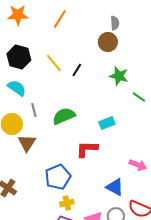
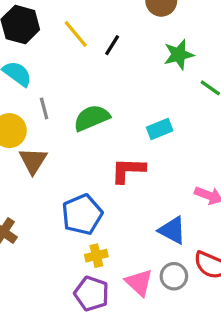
green star: (119, 76) -> (179, 55), turned -30

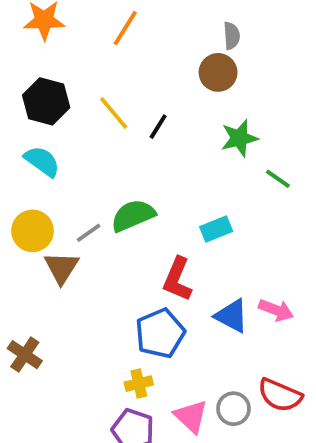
gray line: (44, 108) -> (89, 233), moved, turned 70
red L-shape: (128, 170) -> (177, 279), turned -69
blue pentagon: (82, 214) -> (160, 333), moved
blue triangle: (172, 230) -> (232, 316), moved

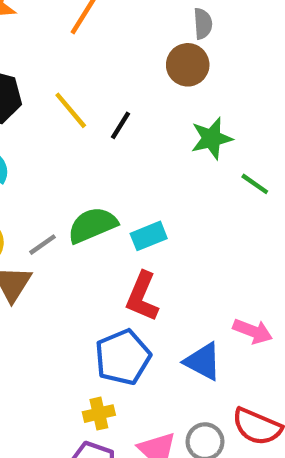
cyan rectangle: (216, 229) -> (149, 236), moved
blue triangle: (232, 316) -> (203, 362), moved

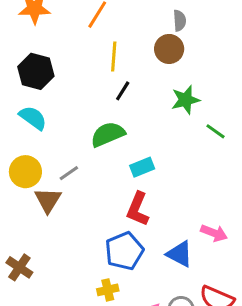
yellow line: (71, 110) -> (114, 56), moved, turned 44
green semicircle: (92, 225) -> (108, 134), moved

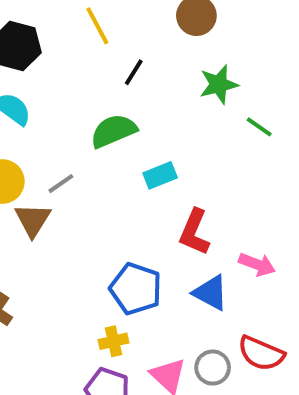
yellow line: (114, 56) -> (97, 26), moved, turned -32
red L-shape: (138, 209) -> (194, 232), moved
blue pentagon: (124, 251) -> (136, 289), turned -30

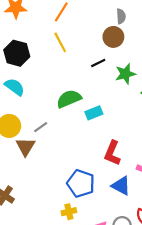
black line: (134, 72) -> (98, 63), moved, turned 32
cyan rectangle: (160, 175) -> (94, 113), moved

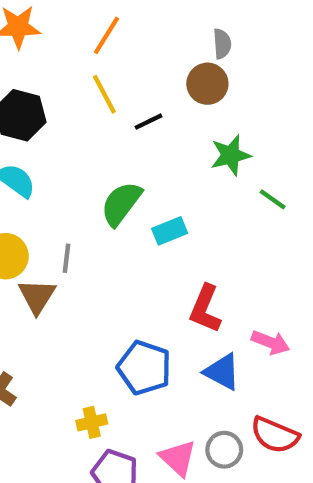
black line: (98, 63) -> (149, 122), moved
green semicircle: (69, 99) -> (121, 204), turned -30
gray line: (41, 127) -> (66, 258), turned -48
yellow cross: (69, 212) -> (92, 422), moved

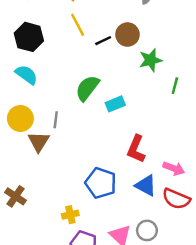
brown circle: (207, 84) -> (127, 35), moved
green line: (273, 199) -> (175, 86), turned 70
red semicircle: (275, 435) -> (176, 199), moved

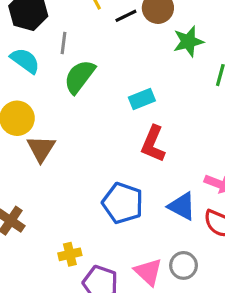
green semicircle: (87, 88) -> (79, 77), moved
gray line: (56, 120) -> (63, 43), moved
red L-shape: (136, 149) -> (153, 144), moved
yellow cross: (70, 215) -> (70, 254), moved

